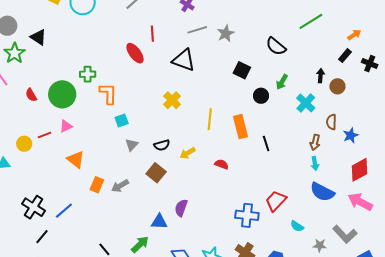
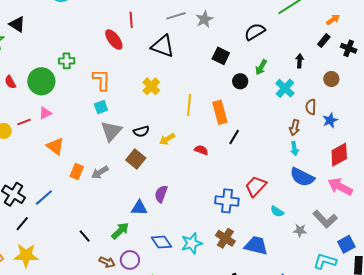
black semicircle: (276, 46) -> (255, 32), turned 110
brown circle: (337, 86) -> (331, 79), moved
orange L-shape: (108, 94) -> (101, 80), moved
black line: (266, 143) -> (234, 137), moved, turned 49
gray triangle: (132, 145) -> (111, 131), size x1.6

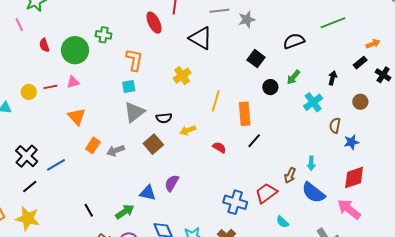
brown arrow: (295, 128) -> (290, 175), moved

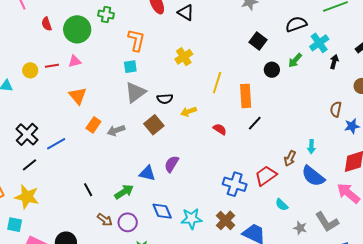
black triangle: (201, 38) -> (186, 13), moved, size x0.7
cyan cross: (313, 102) -> (319, 43), moved

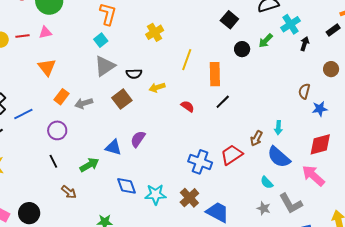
cyan square: (130, 67) -> (101, 40), turned -32
cyan semicircle: (282, 205) -> (267, 183), moved
purple circle: (128, 222) -> (57, 130), moved

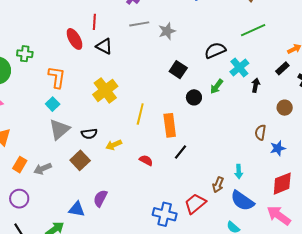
yellow cross: (155, 32) -> (105, 90), size x1.4

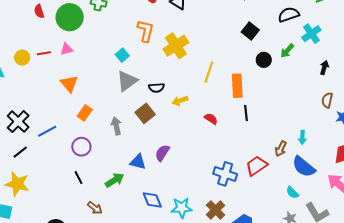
orange L-shape: (57, 77) -> (145, 31), moved
black arrow: (256, 85) -> (324, 68), moved
black line: (180, 152) -> (246, 113), turned -49
gray arrow: (43, 169) -> (116, 126), moved, turned 96

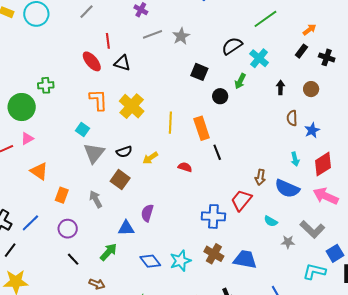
cyan arrow: (302, 137) -> (295, 159), moved
cyan semicircle: (292, 192) -> (271, 221), moved

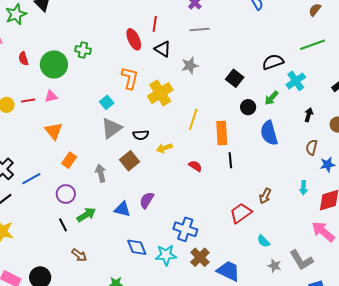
gray star: (181, 36) -> (190, 66), moved
blue semicircle: (287, 189) -> (269, 133), moved, turned 35
blue cross: (213, 216) -> (185, 229), moved
green arrow: (108, 252) -> (86, 215), moved

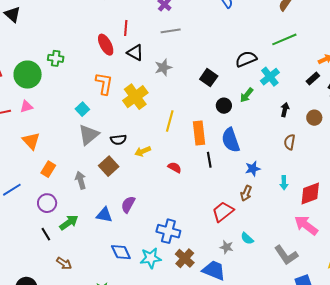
blue semicircle: (269, 133) -> (231, 140), moved
blue star: (328, 165) -> (253, 169), moved
gray star: (274, 266) -> (227, 247), moved

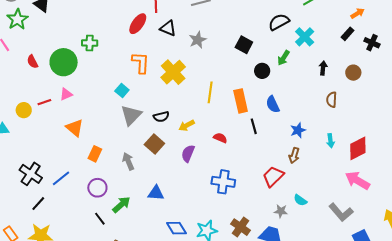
red ellipse: (106, 45) -> (138, 24), turned 70
blue semicircle: (231, 140) -> (273, 104), size x0.7
purple semicircle: (128, 204) -> (188, 153), moved
blue cross: (168, 231) -> (223, 182), moved

